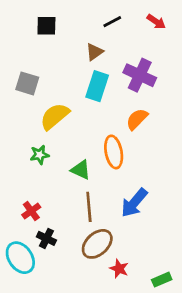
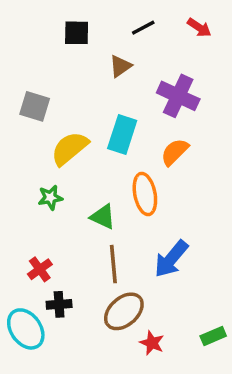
black square: (46, 26) -> (77, 33), moved
cyan rectangle: (97, 86) -> (122, 134), moved
black cross: (46, 238) -> (59, 304), turned -30
green rectangle: (162, 280) -> (213, 336), moved

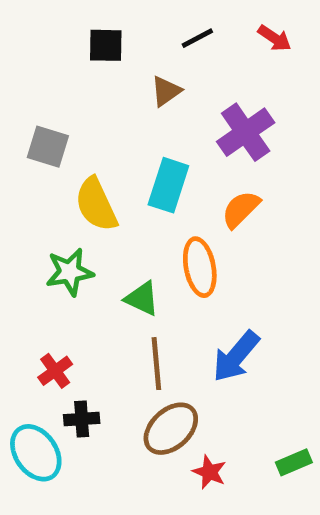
purple cross: (178, 96) -> (246, 132), turned 30
yellow semicircle: (70, 148) -> (96, 204), turned -75
green star: (50, 198) -> (70, 272), size x1.4

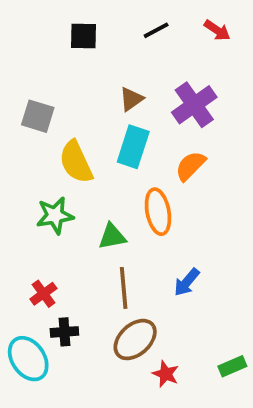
brown triangle: (166, 91) -> (131, 99), moved
green triangle: (142, 298) -> (112, 236), turned -36
blue arrow: (236, 356) -> (187, 282), size x0.7

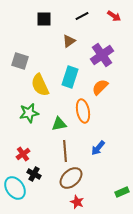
brown triangle: (131, 99) -> (69, 41), moved
black cross: (64, 332) -> (34, 174), turned 32
red star: (166, 374) -> (77, 202), moved

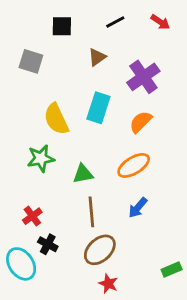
gray square: (20, 61) -> (31, 61), moved
orange ellipse: (83, 111) -> (134, 165), moved, turned 70

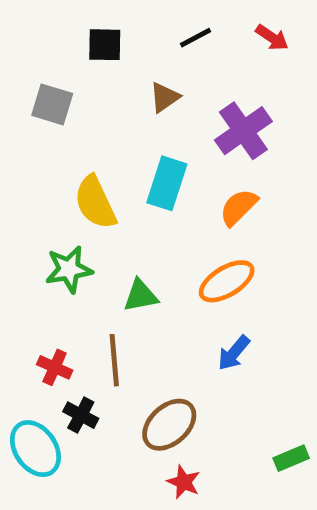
brown line: (91, 212) -> (114, 360), moved
red cross: (32, 216) -> (55, 367), turned -30

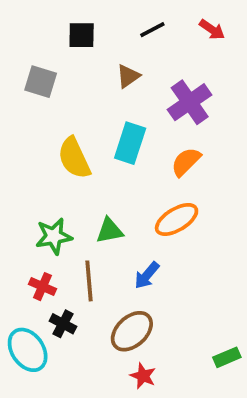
green star: (69, 269) -> (54, 236), moved
blue arrow: (234, 353) -> (147, 275), moved

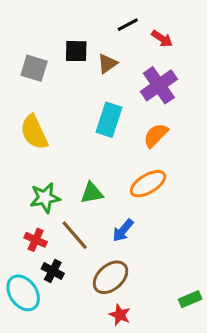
red arrow: (212, 30) -> (162, 39), moved
black square: (82, 35) -> (76, 51), moved
yellow semicircle: (74, 158) -> (34, 132), moved
brown line: (89, 281) -> (75, 235), turned -36

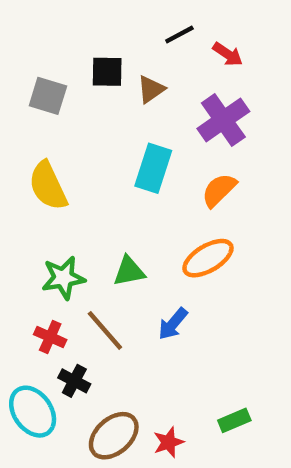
brown ellipse: (111, 277) -> (114, 436), moved
green rectangle: (190, 299) -> (234, 420), moved
red star: (120, 315) -> (169, 442), turned 30

